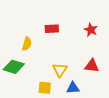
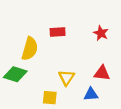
yellow semicircle: (27, 44) -> (30, 49), size x1.5
blue triangle: (73, 88) -> (91, 94), moved

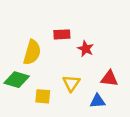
red star: (101, 33) -> (86, 49), moved
yellow square: (50, 98) -> (43, 96), moved

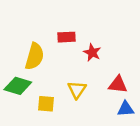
blue triangle: (97, 101) -> (126, 109), moved

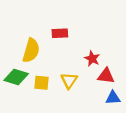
red star: (92, 52) -> (92, 59), moved
yellow square: (46, 104) -> (41, 83), moved

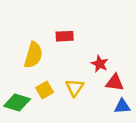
green diamond: (16, 77) -> (17, 103), moved
yellow square: (41, 83) -> (45, 90), turned -35

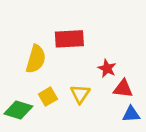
red rectangle: (65, 36) -> (69, 39), size x1.5

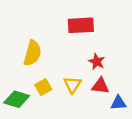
red rectangle: (69, 39) -> (81, 25), moved
red triangle: (123, 89) -> (100, 86), moved

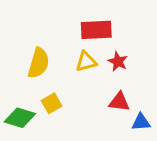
red star: (97, 62) -> (118, 62), moved
yellow triangle: (72, 85) -> (86, 62), moved, turned 42

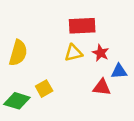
yellow semicircle: (39, 63) -> (18, 53), moved
blue triangle: (141, 122) -> (119, 71), moved

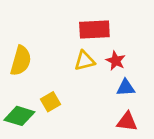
blue triangle: (119, 71) -> (126, 88), moved
red triangle: (102, 87) -> (127, 122), moved

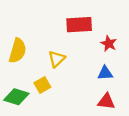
yellow triangle: (85, 61) -> (57, 59), moved, turned -30
red star: (116, 61) -> (109, 44), moved

